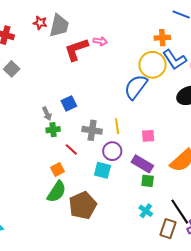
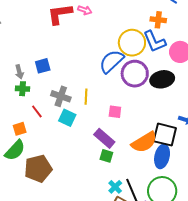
orange cross: (162, 38) -> (158, 20), moved
purple circle: (112, 151) -> (135, 74), moved, size x1.4
cyan square: (102, 170) -> (67, 118), moved
cyan cross: (146, 211) -> (115, 187), moved

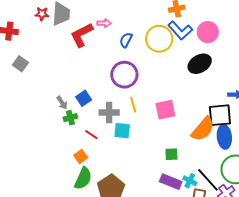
blue semicircle: (111, 61) -> (126, 40), moved, size x0.6
blue square: (43, 66) -> (84, 98), moved
purple circle: (135, 74) -> (124, 75), moved
pink square: (115, 112) -> (165, 110), size x1.5
purple rectangle: (104, 138) -> (171, 182), moved

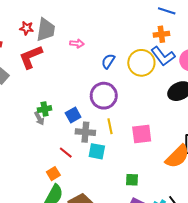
pink arrow: (104, 23) -> (77, 43), moved
red L-shape: (82, 35) -> (31, 57), moved
blue square: (84, 98) -> (73, 115), moved
green cross: (70, 118) -> (45, 109), moved
green square: (171, 154) -> (132, 180), moved

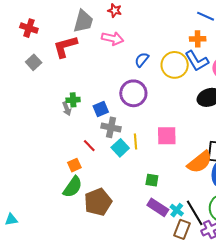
red star: (27, 28) -> (115, 10), moved
pink arrow: (77, 43) -> (113, 38), size x1.5
yellow line: (110, 126) -> (135, 141), moved
cyan square: (97, 151) -> (120, 148), turned 30

